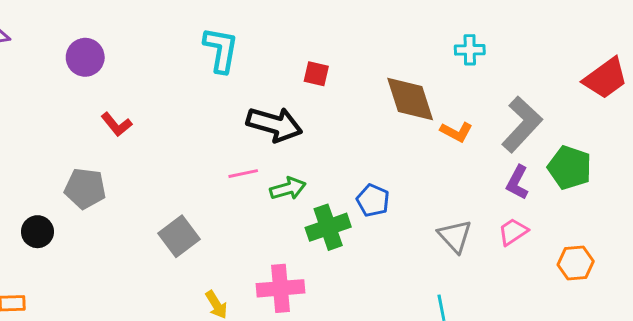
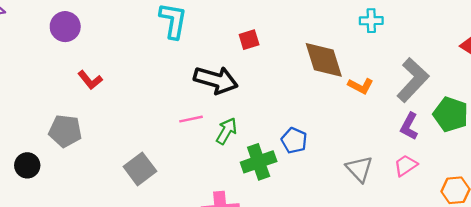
red square: (316, 74) -> (249, 40), turned -30
green arrow: (288, 188) -> (227, 131), turned -44

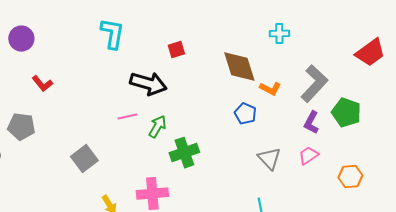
blue pentagon: (294, 140) -> (245, 114), moved

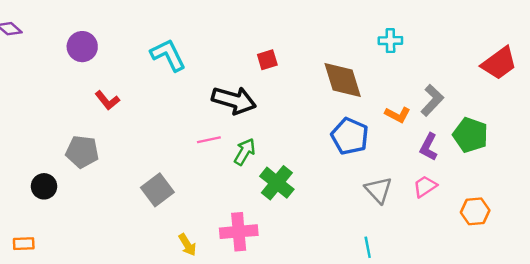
cyan L-shape: (112, 34) -> (168, 55), moved, turned -36
gray L-shape: (314, 84) -> (432, 100), size x0.7
orange L-shape: (270, 89) -> (398, 115), moved
blue pentagon: (245, 114) -> (350, 136), size x1.4
green cross: (184, 153) -> (277, 183), turned -32

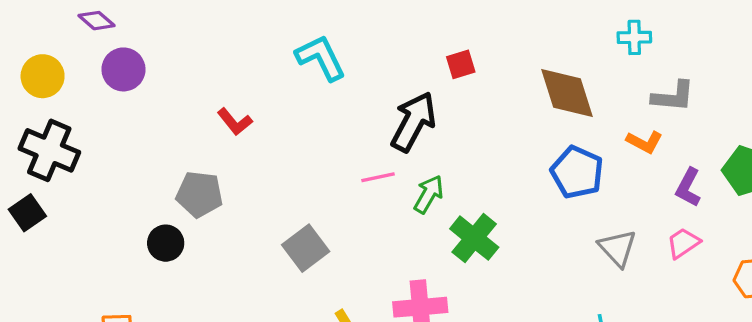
purple circle: (82, 47) -> (124, 69), moved
black arrow: (234, 100) -> (413, 122), turned -78
gray L-shape: (432, 100) -> (673, 96), moved, turned 52
black circle: (44, 186) -> (166, 243), moved

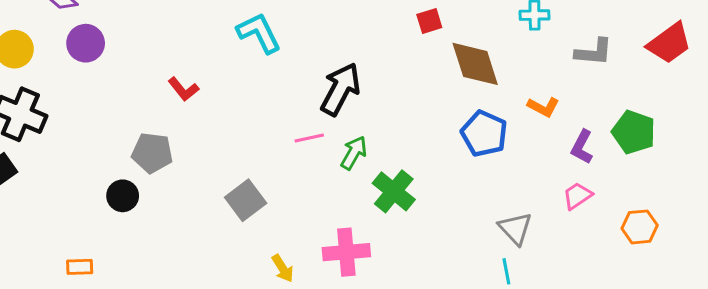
red square: (461, 64) -> (429, 21), moved
gray L-shape: (673, 96) -> (594, 52), moved
gray triangle: (617, 248) -> (515, 228), moved

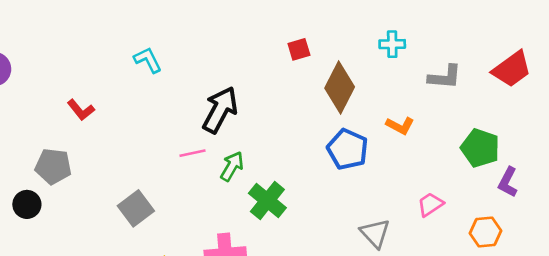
cyan L-shape: (259, 33) -> (148, 60), size x0.7
brown diamond: (475, 64) -> (340, 87), turned 45
purple L-shape: (582, 147) -> (508, 182), moved

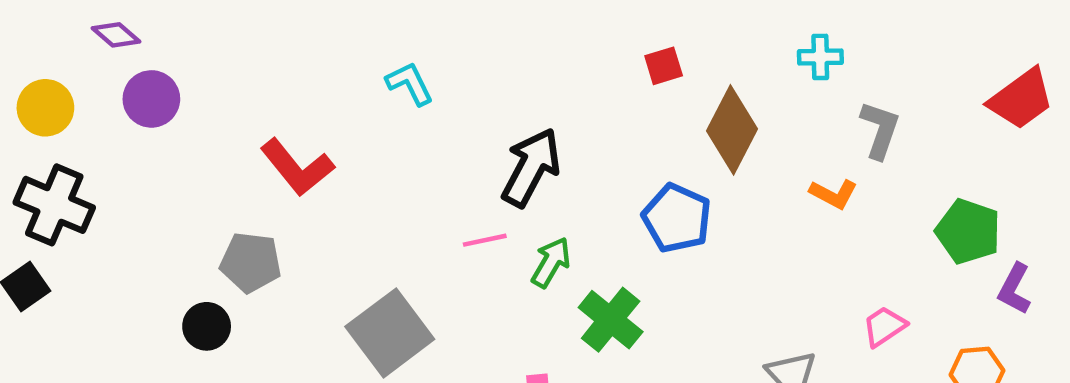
gray L-shape: (445, 77) -> (880, 130), moved, turned -76
red L-shape: (81, 110) -> (297, 167), size x1.6
blue pentagon: (348, 149) -> (677, 218), moved
gray square: (136, 208) -> (390, 333), size x1.4

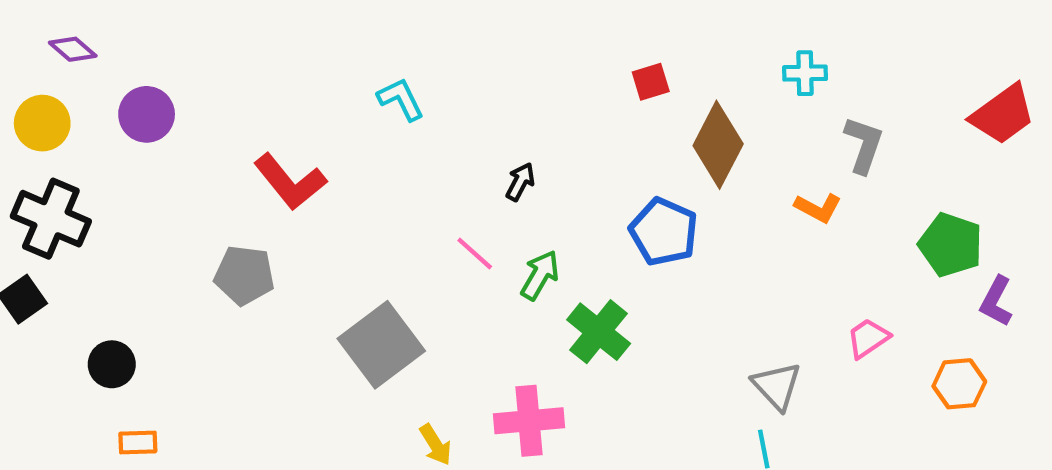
purple diamond: (116, 35) -> (73, 49), moved
black arrow: (531, 167) -> (520, 182), size x0.5
pink line: (485, 240) -> (475, 253), turned 54
black circle: (207, 326) -> (112, 364), moved

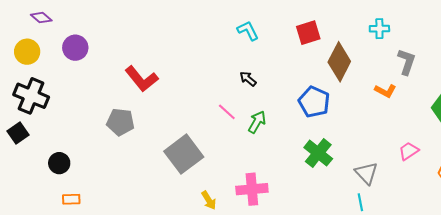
red square: (651, 82) -> (308, 33), size x1.4
cyan L-shape: (401, 99) -> (248, 31), moved
black arrow: (520, 182) -> (248, 79), turned -78
green cross: (599, 332) -> (318, 153), moved

